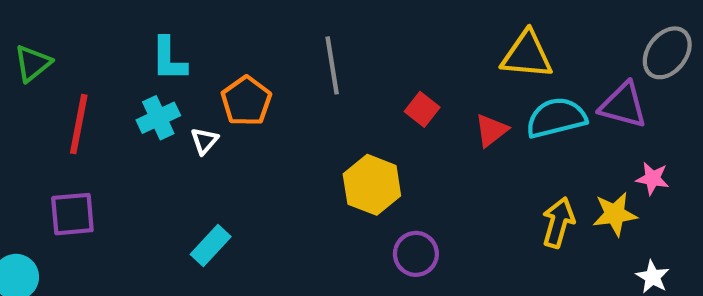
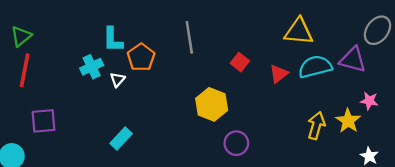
cyan L-shape: (169, 59) -> (113, 40), moved
red line: (79, 124) -> (25, 70), moved
yellow star: (615, 214) -> (348, 121), turned -30

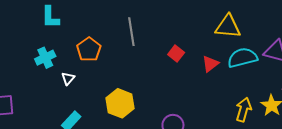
cyan L-shape: (113, 40) -> (50, 17), moved
white triangle: (118, 80) -> (68, 78), moved
yellow hexagon: (212, 104) -> (120, 103), moved

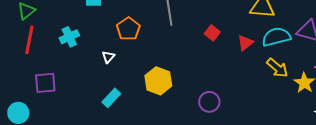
cyan cross: (45, 58) -> (69, 37), moved
yellow arrow: (244, 110) -> (277, 68), moved, turned 115

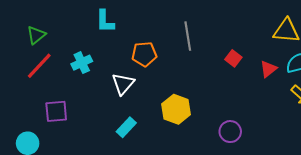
orange pentagon: (128, 29) -> (144, 54), turned 30
red line: (29, 40) -> (39, 66), turned 32
white triangle: (108, 57) -> (123, 84), size x1.6

